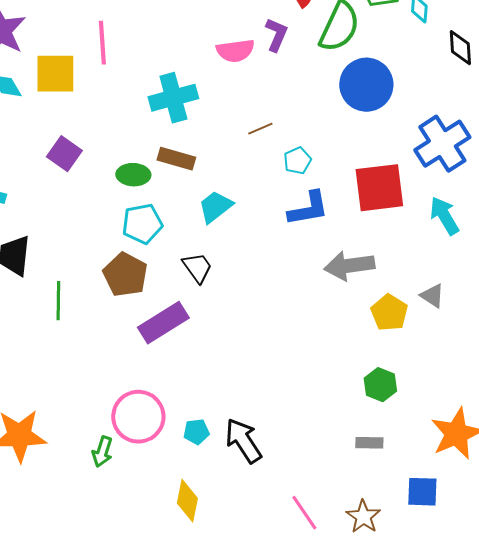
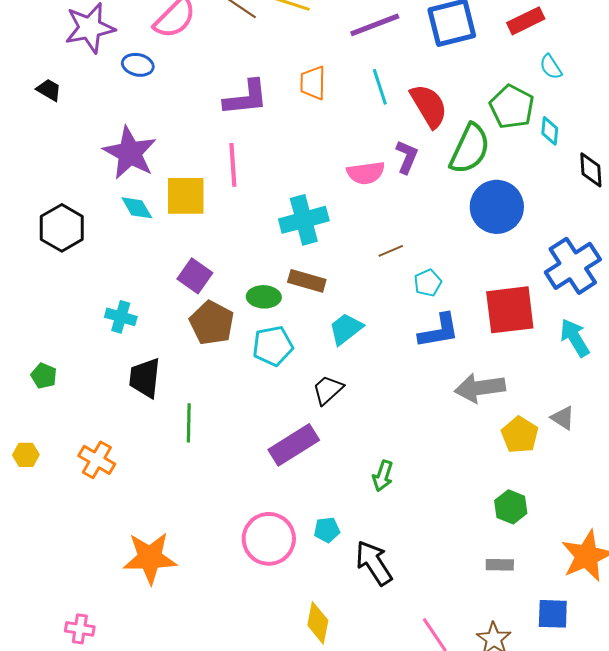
black trapezoid: (197, 268) -> (328, 390), turned -96
brown pentagon: (125, 275) -> (212, 323), moved
cyan pentagon: (196, 432) -> (327, 530), moved
green arrow: (102, 452) -> (383, 476), moved

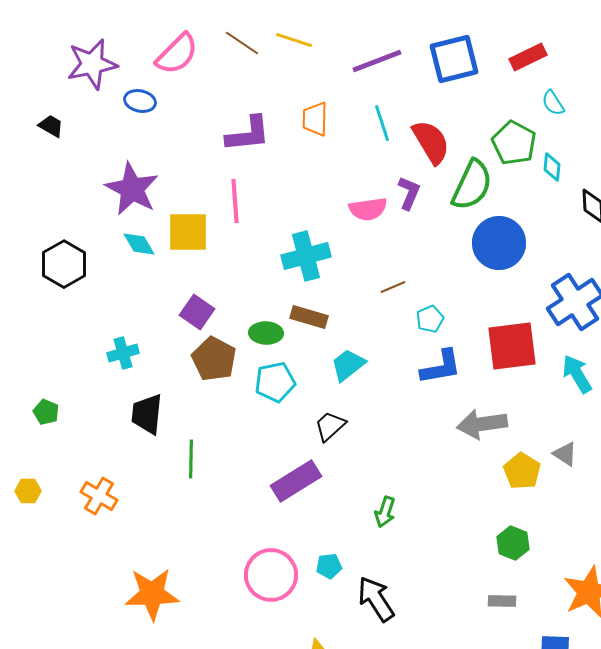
cyan cross: (121, 317) -> (123, 353), turned -32

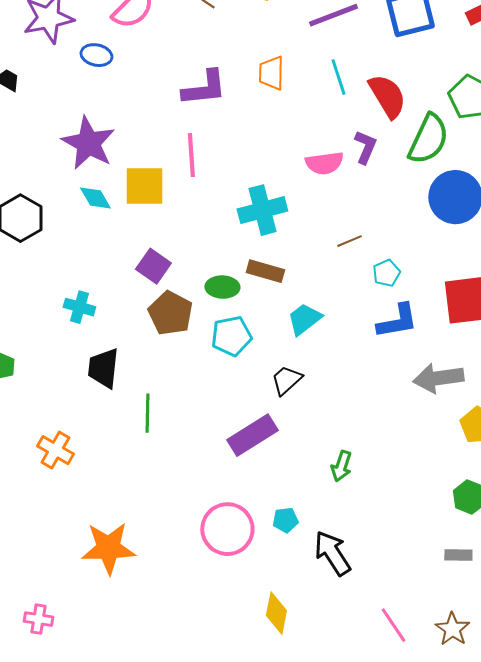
cyan cross: (123, 353) -> (79, 307), turned 32

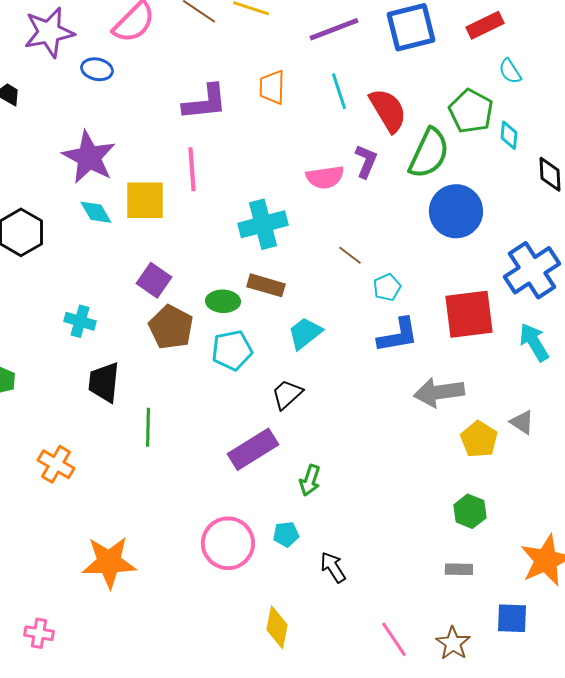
brown line: (349, 241) -> (350, 255), turned 60
green arrow: (341, 466) -> (310, 480), moved
black arrow: (332, 553) -> (333, 567), size x0.7

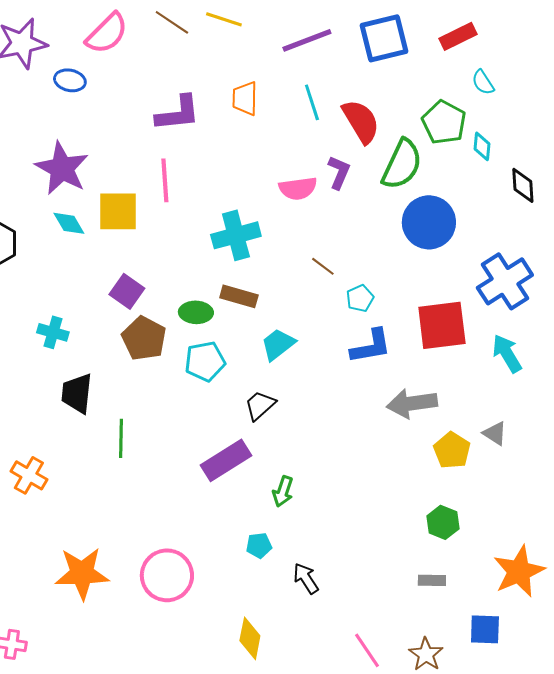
pink circle: (228, 543) -> (167, 575), moved

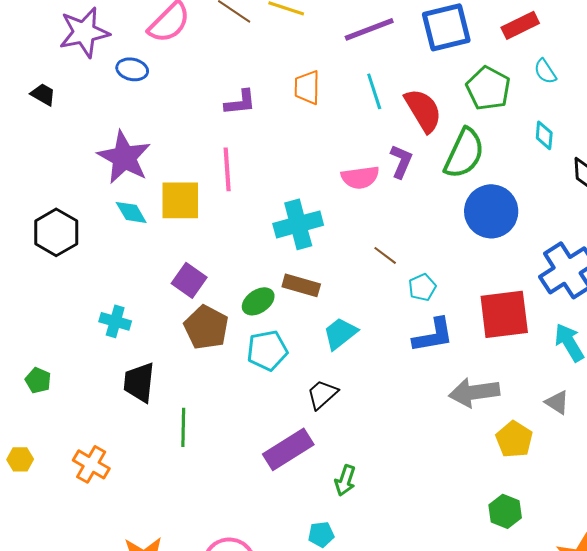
purple L-shape: (178, 113) -> (240, 102), size x0.7
green pentagon: (444, 122) -> (488, 88), moved
green ellipse: (196, 312) -> (258, 301), turned -36
gray triangle: (495, 433) -> (557, 402), moved

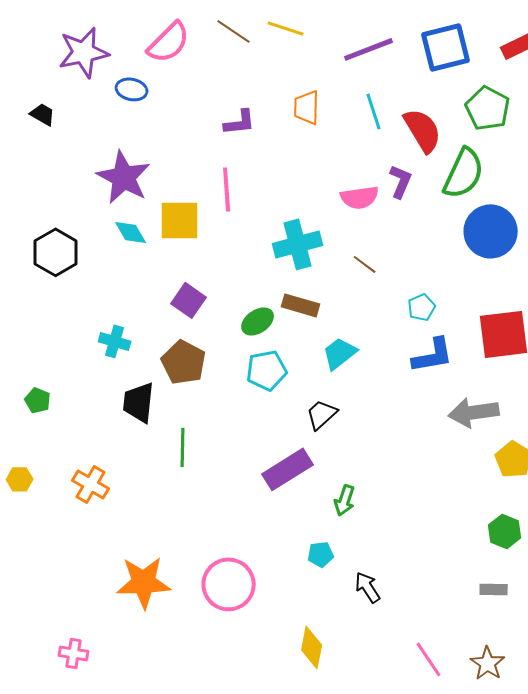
brown line: (385, 255) -> (365, 264), moved
brown pentagon: (206, 327) -> (184, 362), moved

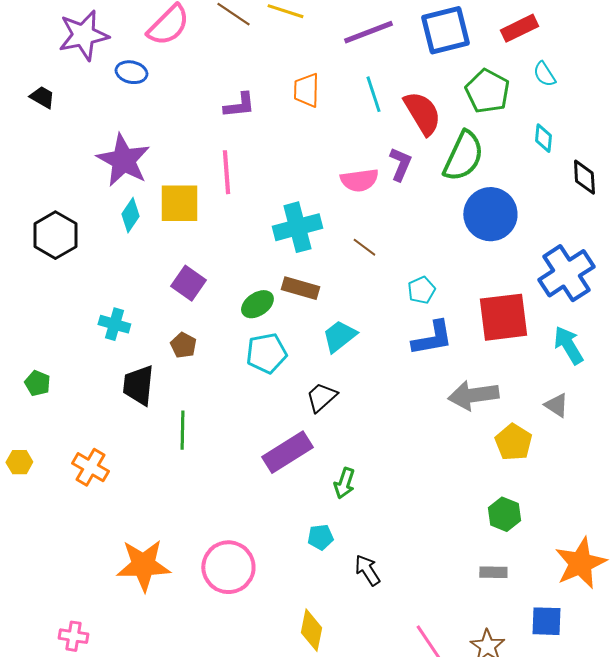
cyan diamond: (131, 232) -> (130, 215), turned 64
brown pentagon: (184, 362) -> (183, 345), size x0.6

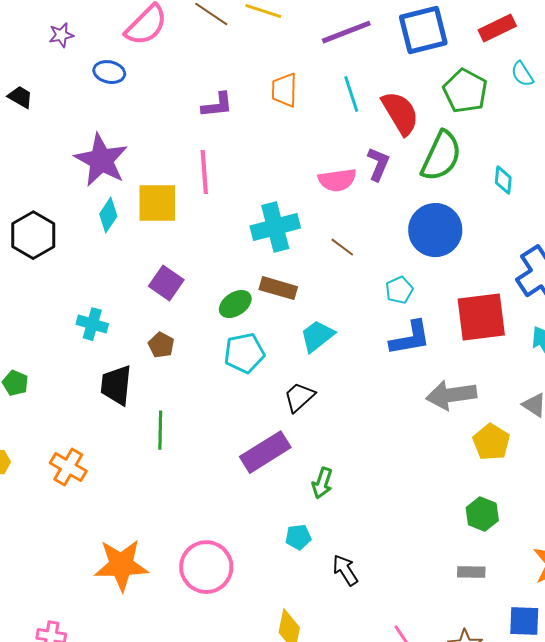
purple star: (83, 35) -> (61, 35), size x0.5
cyan diamond: (543, 138) -> (503, 180), moved
blue circle: (490, 214) -> (435, 230), moved

